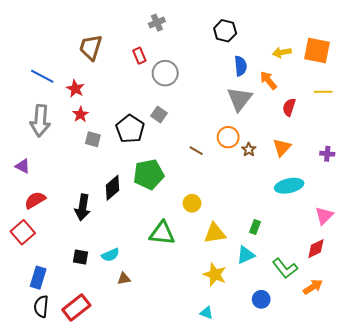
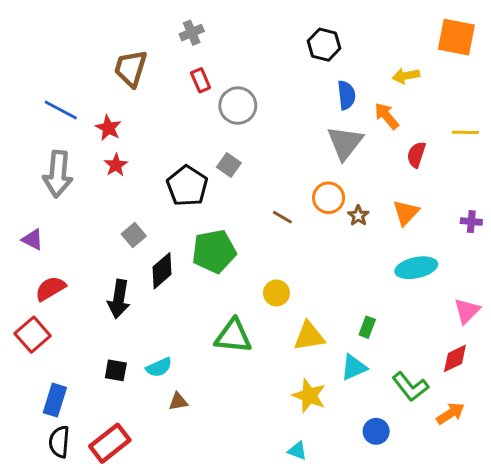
gray cross: (157, 23) -> (192, 33), moved
orange square: (317, 50) -> (456, 37), moved
gray square: (93, 139) -> (134, 235), moved, turned 35

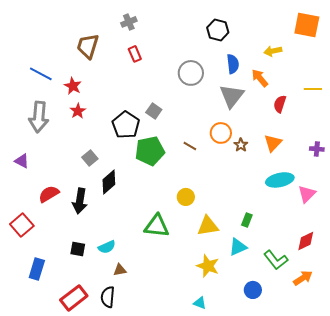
gray circle: (238, 106) -> (191, 73), moved
green pentagon: (214, 251) -> (150, 151), moved
red semicircle: (50, 289) -> (49, 194), moved
pink triangle: (467, 311) -> (307, 194), moved
black semicircle: (59, 442) -> (108, 297), moved

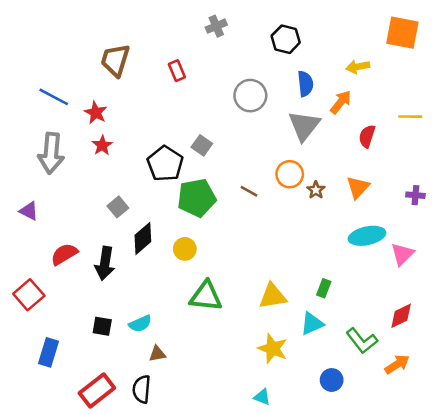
gray cross: (129, 22) -> (216, 26), moved
orange arrow: (260, 78) -> (341, 102), turned 78
yellow circle: (186, 197) -> (185, 249), moved

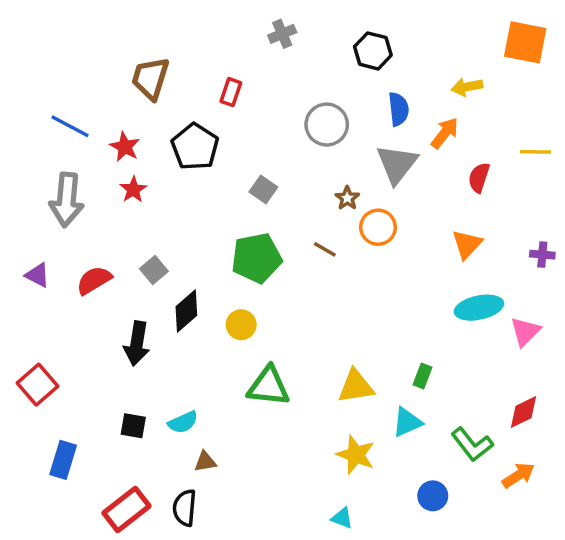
red rectangle: (177, 71) -> (231, 92), turned 42
black pentagon: (165, 164) -> (195, 147), moved
brown star: (316, 190) -> (347, 198), moved
red semicircle: (64, 254) -> (94, 280), moved

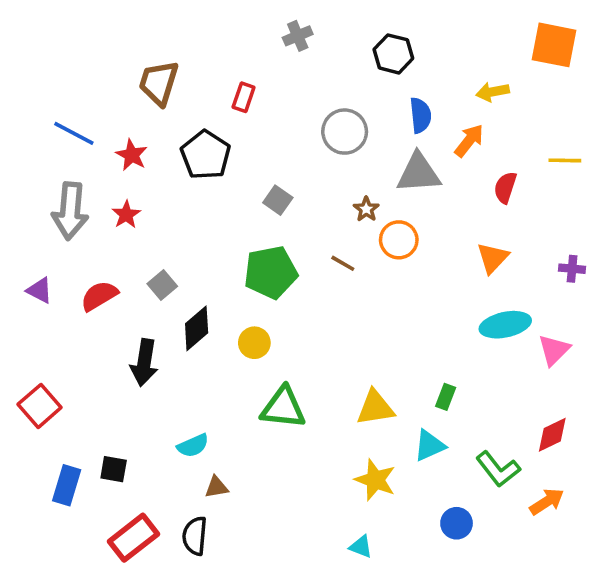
gray triangle: (397, 164) -> (419, 173), turned 48
red star: (133, 190) -> (126, 215), moved
black square: (133, 426) -> (114, 469), moved

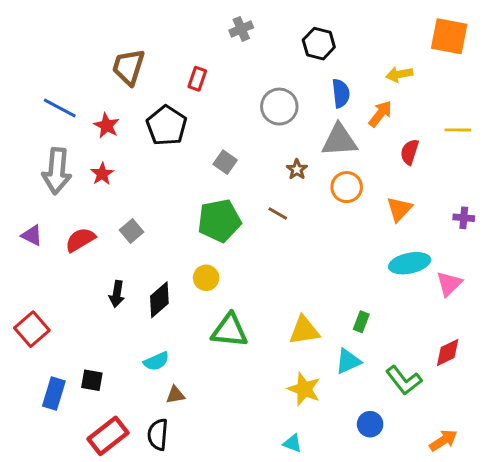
orange circle: (399, 240) -> (347, 187), moved
black diamond: (197, 328) -> (159, 300), moved
black arrow: (144, 363) -> (117, 294), size x0.7
orange arrow: (547, 502) -> (443, 440), moved

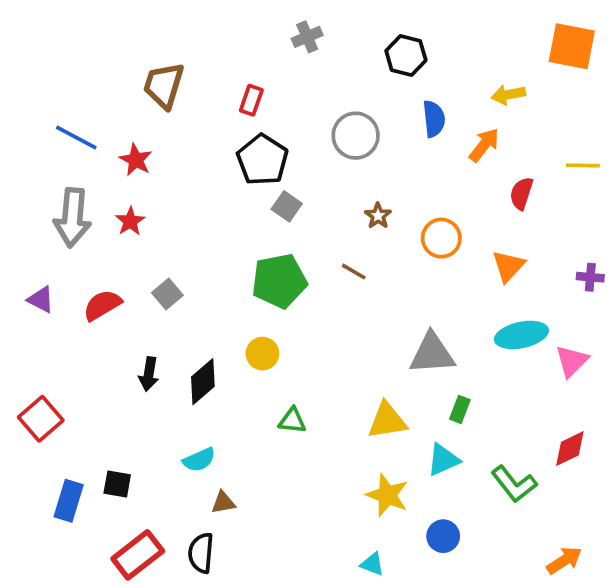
black pentagon: (167, 126) -> (262, 160), moved
gray triangle: (339, 140) -> (432, 354), moved
green triangle: (230, 331) -> (292, 421), size x0.6
blue circle: (370, 424) -> (443, 536), moved

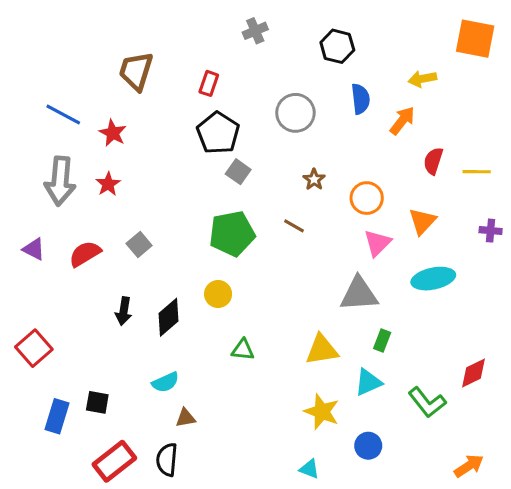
yellow line: (583, 165) -> (477, 172), moved
pink triangle: (572, 361) -> (378, 243), moved

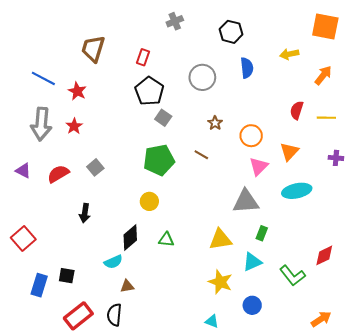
orange arrow: (402, 121) -> (323, 75), moved
black diamond: (169, 317) -> (130, 237), moved

